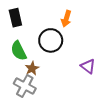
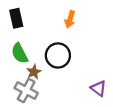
black circle: (51, 40) -> (58, 55), moved
purple triangle: (88, 66) -> (98, 88), moved

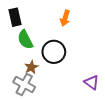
green semicircle: (20, 53) -> (25, 40), moved

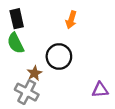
green semicircle: (25, 40) -> (16, 43), moved
purple triangle: (92, 82) -> (100, 90), turned -42

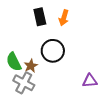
black rectangle: (17, 19) -> (40, 17), moved
green semicircle: (16, 43) -> (14, 62), moved

